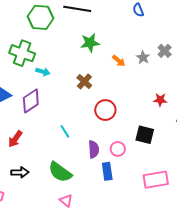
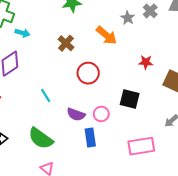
orange arrow: (119, 61) -> (106, 35), moved, size x1.5
purple semicircle: (94, 149) -> (76, 114), turned 114

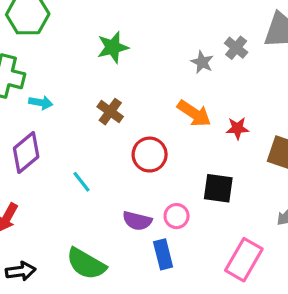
orange arrow: (106, 35) -> (194, 113), moved
cyan line: (46, 96) -> (81, 182), moved
pink rectangle: (141, 146) -> (244, 260), turned -45

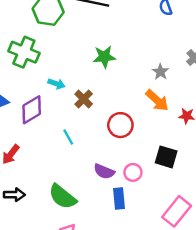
green star: (113, 47) -> (104, 57), moved
gray star: (202, 62) -> (160, 72), moved
cyan arrow: (41, 103) -> (56, 84), moved
brown cross: (110, 112) -> (84, 99), moved

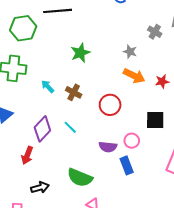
cyan arrow: (56, 84) -> (48, 86), turned -136
purple diamond: (32, 110) -> (42, 129), moved

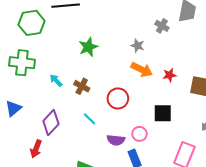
cyan line: (70, 127) -> (90, 119), moved

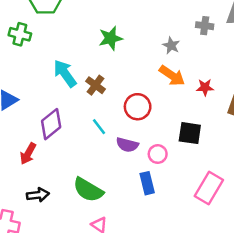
gray cross: (162, 26) -> (205, 26), turned -32
green cross: (22, 63) -> (20, 34), moved, size x0.7
cyan arrow: (56, 80) -> (65, 73), size x1.6
purple semicircle: (116, 140) -> (127, 145), moved

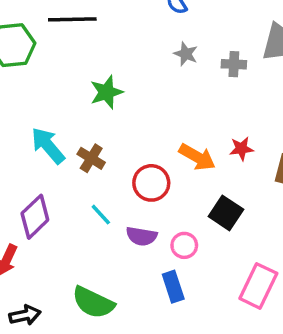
gray star: (171, 45) -> (186, 54), moved
orange arrow: (172, 76) -> (197, 157), moved
black square: (190, 133) -> (226, 213), turned 30

